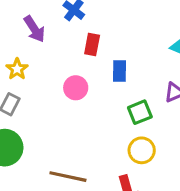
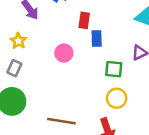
red rectangle: (92, 45) -> (84, 20), moved
green square: (140, 112) -> (114, 69), turned 30

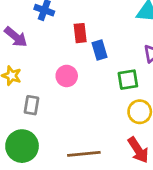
gray rectangle: (14, 68) -> (31, 105), moved

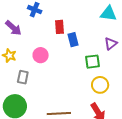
pink circle: (67, 76) -> (41, 55), moved

